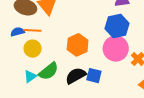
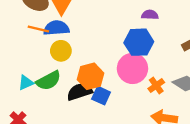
blue semicircle: (17, 32) -> (56, 28), moved, size x1.5
orange hexagon: (78, 45) -> (90, 76), moved
yellow circle: (33, 49) -> (61, 51), moved

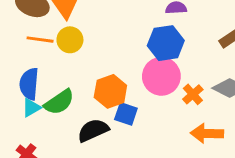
blue semicircle: (56, 28) -> (29, 84), moved, turned -75
yellow circle: (61, 51) -> (70, 40), moved
black semicircle: (80, 92) -> (93, 130), moved

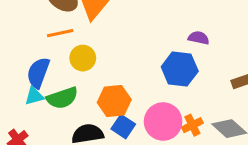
orange line: (40, 40) -> (60, 33), turned -35
yellow circle: (70, 40) -> (83, 58), moved
pink circle: (161, 76) -> (163, 122), moved

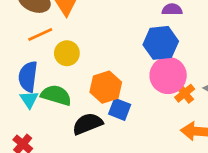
cyan triangle: (34, 96) -> (29, 99), turned -36
green semicircle: (62, 98) -> (56, 95), turned -132
pink circle: (163, 122) -> (168, 75), moved

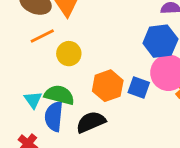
blue semicircle: (28, 77) -> (54, 116), moved
blue square: (120, 109) -> (139, 88), moved

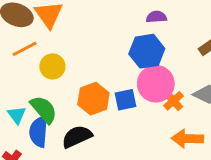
blue square: (139, 88) -> (125, 100), turned -30
green semicircle: (59, 95) -> (44, 109), turned 36

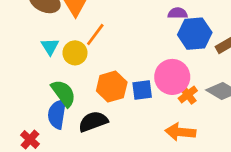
orange line: (25, 49) -> (95, 34), moved, turned -30
blue hexagon: (147, 51) -> (195, 34), moved
cyan triangle: (17, 115) -> (50, 47), moved
orange arrow: (187, 139) -> (180, 132), moved

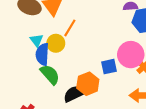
orange hexagon: (112, 87) -> (88, 84), moved
blue semicircle: (57, 114) -> (42, 54), moved

